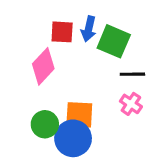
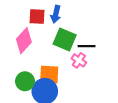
green square: (114, 41) -> (65, 40), moved
pink cross: (131, 104) -> (79, 60), moved

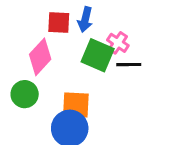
pink cross: (79, 60) -> (118, 43), moved
green circle: (25, 81) -> (25, 94), moved

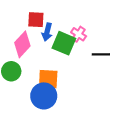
blue arrow: (85, 19) -> (47, 32), moved
black line: (129, 65) -> (101, 54), moved

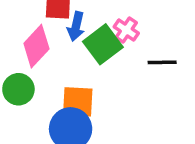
green square: (64, 43) -> (103, 44), turned 30

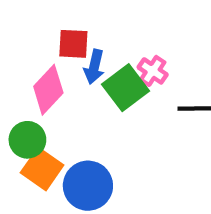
orange square: (78, 102) -> (42, 169), moved, turned 32

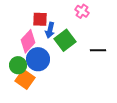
pink cross: (153, 71) -> (82, 11), moved
blue circle: (88, 186) -> (38, 59), moved

